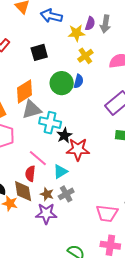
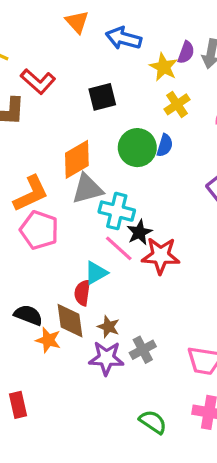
yellow star: (76, 33) -> (164, 67), turned 30
pink line: (38, 158) -> (119, 248), moved
cyan triangle: (60, 172) -> (96, 273), moved
gray cross: (66, 194) -> (143, 350), moved

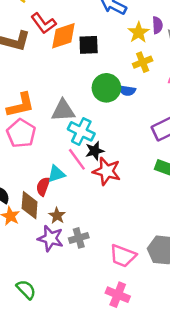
purple semicircle: (186, 52) -> (157, 25), turned -35
blue semicircle: (165, 145) -> (127, 91), turned 70
orange diamond: (77, 159) -> (63, 36), moved
green semicircle: (153, 422) -> (26, 289), moved

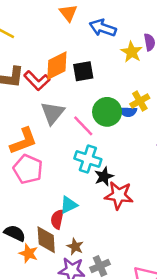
red L-shape: (43, 23) -> (37, 81), moved
yellow cross: (143, 62) -> (140, 101), moved
gray triangle: (63, 111) -> (53, 113), moved, turned -40
pink line: (77, 159) -> (83, 126), moved

